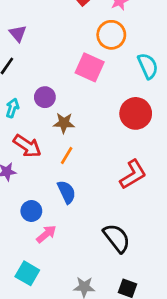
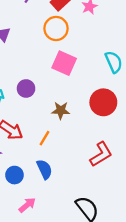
orange circle: (111, 35) -> (56, 28), moved
brown star: (64, 123) -> (61, 110), moved
blue circle: (31, 211) -> (14, 175), moved

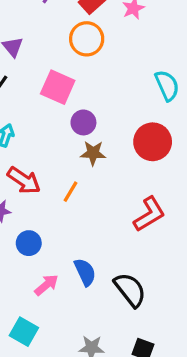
pink square: (64, 63) -> (58, 87), moved
purple circle: (26, 88) -> (83, 122), moved
blue semicircle: (44, 169) -> (85, 272), moved

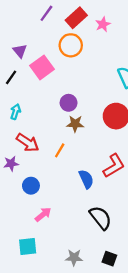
pink square: (58, 87) -> (42, 67), moved, turned 30
blue semicircle: (85, 272) -> (86, 179), moved
cyan square: (24, 332) -> (28, 246), turned -36

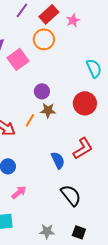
orange line: (60, 150) -> (30, 120), moved

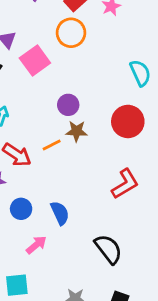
orange line: (30, 120) -> (52, 145), turned 32
blue semicircle: (58, 160) -> (60, 213), moved

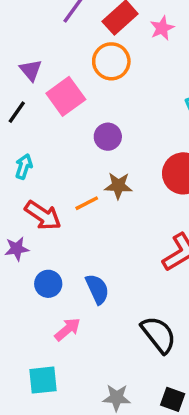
purple circle: (68, 105) -> (108, 137), moved

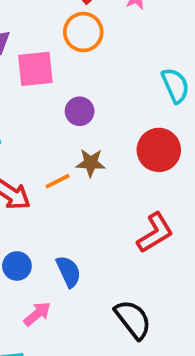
pink square: (66, 96) -> (35, 69), turned 30

